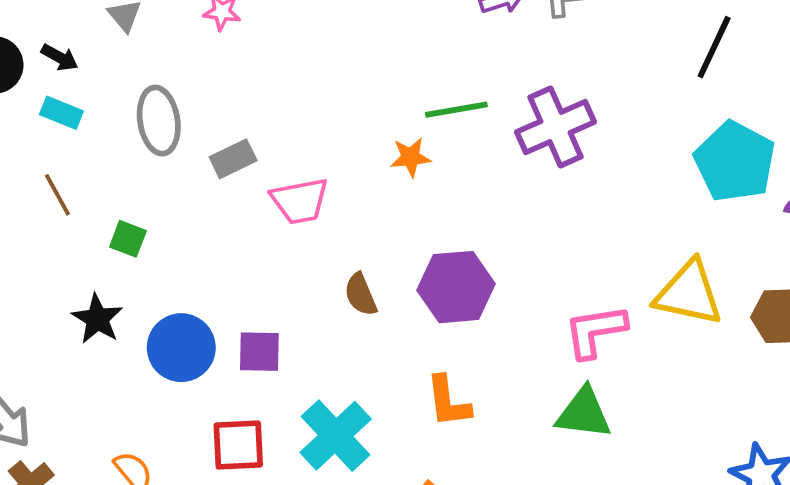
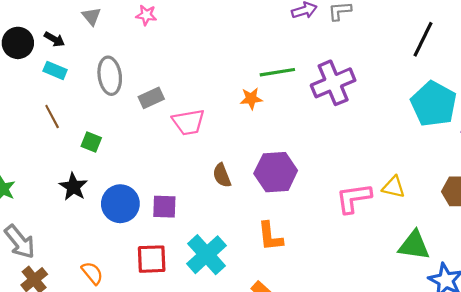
yellow triangle: (689, 293) -> (394, 187), moved, size x0.6
green triangle: (584, 413) -> (414, 245), moved

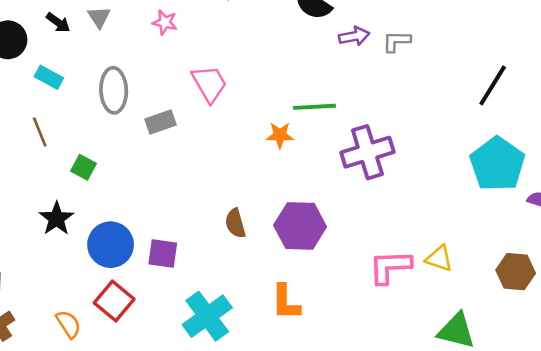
black arrow: (54, 39) -> (58, 22), moved
purple cross: (333, 83) -> (367, 152), moved
pink trapezoid: (188, 122) -> (209, 84), moved, turned -116
red square: (152, 259) -> (114, 301), moved, turned 36

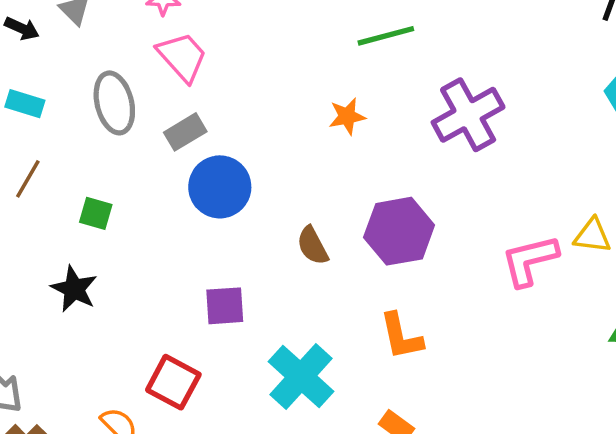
pink trapezoid: (209, 84) -> (182, 57), moved
green line: (314, 107) -> (386, 36), moved
brown line: (40, 132) -> (28, 179), turned 64
blue circle: (111, 245) -> (220, 187), moved

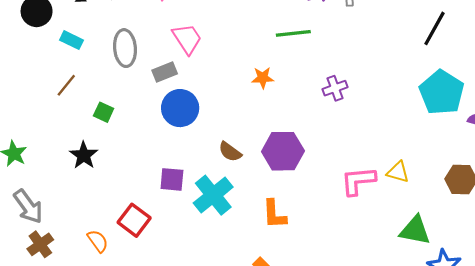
pink trapezoid: (182, 57) -> (187, 39), moved
purple cross: (468, 115) -> (335, 88), size x0.6
brown semicircle: (313, 246) -> (230, 152), turned -35
cyan cross: (301, 377) -> (213, 195), moved

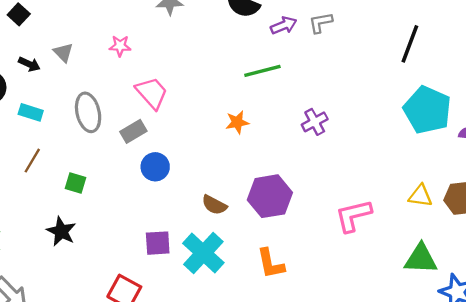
blue circle: (180, 108) -> (155, 167), size x0.7
yellow triangle: (398, 172) -> (420, 196), moved

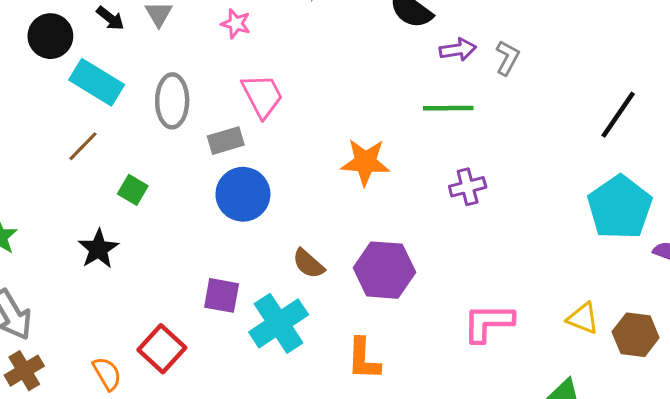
gray L-shape: (321, 23) -> (507, 58), turned 115
green line: (262, 71) -> (448, 108), moved
cyan rectangle: (31, 112) -> (97, 82), size x1.6
orange star: (237, 122) -> (365, 162), size x1.5
blue circle: (155, 167) -> (243, 194), size x1.4

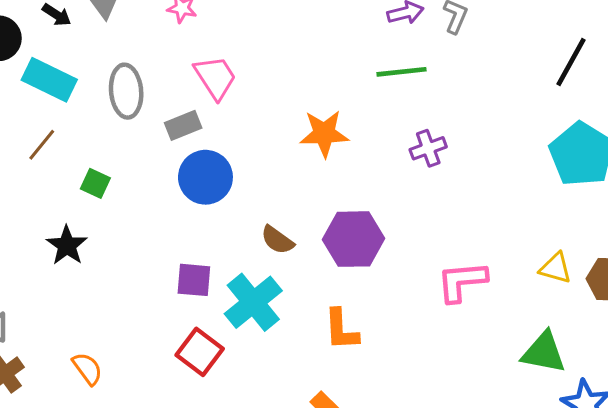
red square: (162, 349) -> (200, 352), moved

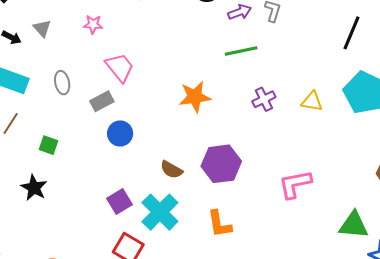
gray ellipse: (126, 91) -> (62, 83), size x0.7
blue circle: (205, 177) -> (120, 133), size x0.7
yellow triangle: (556, 268) -> (312, 101), moved
purple square: (194, 280) -> (120, 202), turned -30

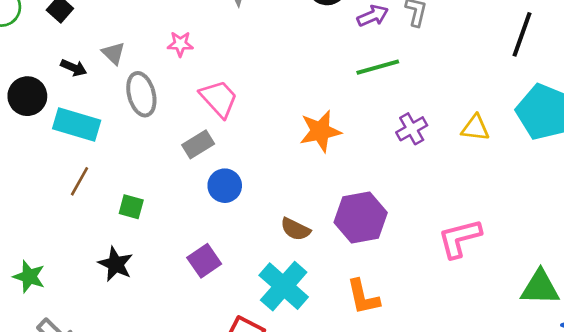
gray ellipse: (62, 83) -> (141, 94), moved, size x1.4
purple square: (120, 202) -> (204, 261), moved

